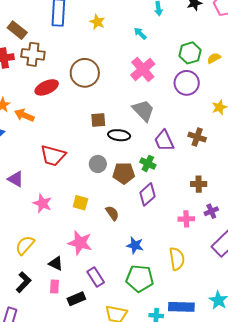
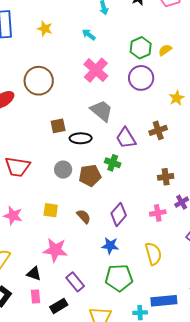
brown cross: (197, 137) -> (158, 130), turned -30
purple diamond: (148, 194) -> (119, 214), moved

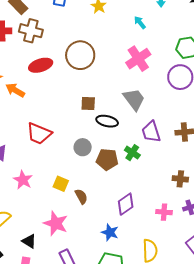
brown semicircle: (84, 216) -> (81, 196), moved

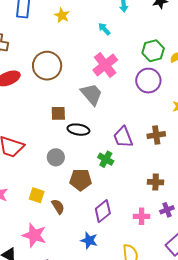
gray trapezoid: (134, 99) -> (91, 94), moved
brown pentagon: (107, 159) -> (81, 180), moved

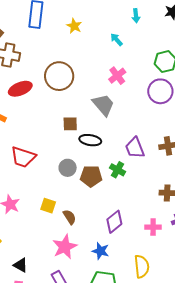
pink cross: (105, 65) -> (117, 76), size x0.7
brown pentagon: (81, 180) -> (91, 176), moved
pink star: (34, 235) -> (65, 247), moved, turned 30

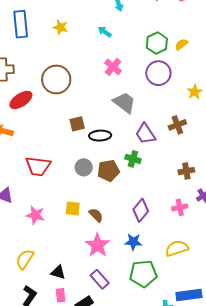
gray trapezoid: (103, 105) -> (124, 103), moved
yellow semicircle: (142, 266) -> (177, 248), turned -90

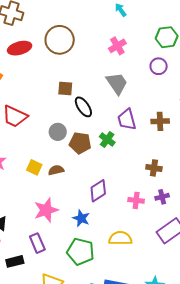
purple circle: (158, 73) -> (159, 66), size x0.7
black ellipse: (100, 136) -> (83, 107), turned 40
brown semicircle: (96, 215) -> (56, 170), moved, turned -77

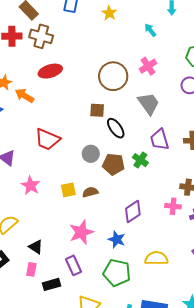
brown circle: (60, 40) -> (113, 76), moved
yellow square: (34, 167) -> (68, 190), turned -35
pink cross: (136, 200) -> (173, 206), moved

